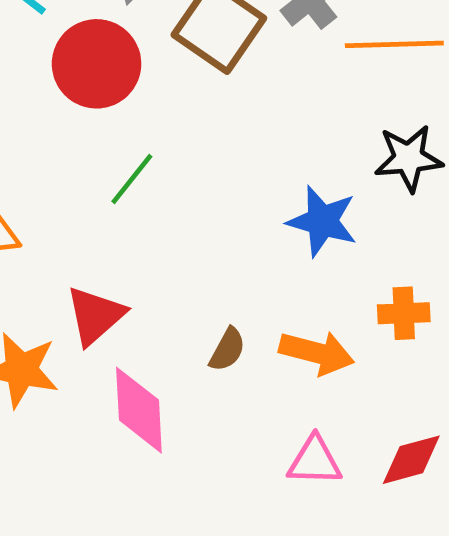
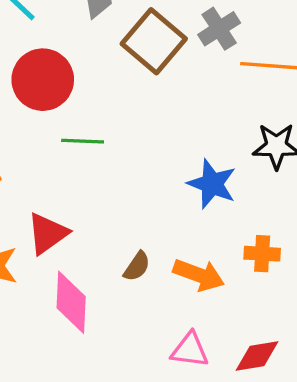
red circle: (97, 64) -> (43, 80), moved
green line: (132, 179) -> (83, 141), turned 48

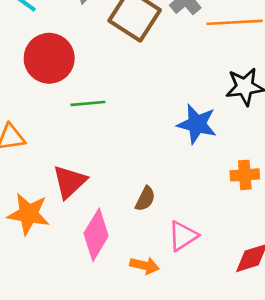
orange arrow: (199, 275) -> (145, 266), moved, size x0.7
pink diamond: (71, 302) -> (96, 235), turned 36
pink triangle: (190, 350) -> (183, 236), moved, turned -32

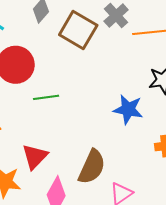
brown semicircle: (145, 199) -> (92, 167), size x1.8

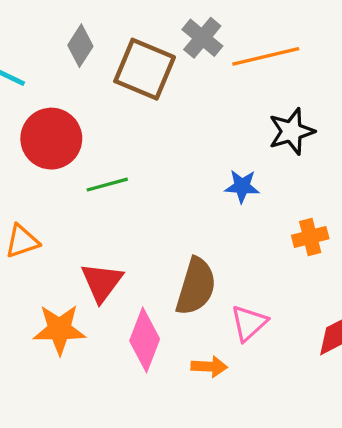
blue star: (128, 109) -> (242, 186), size x0.7

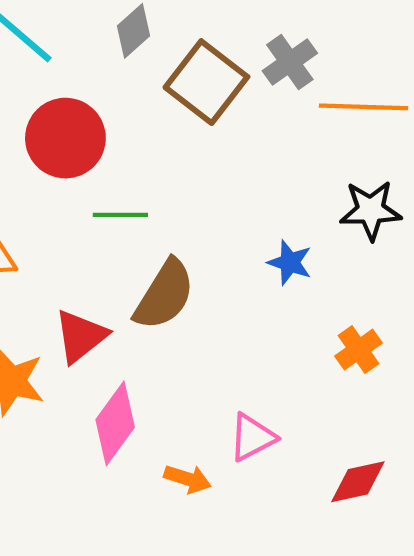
orange cross: (310, 237) -> (358, 350), turned -36
brown semicircle: (196, 286) -> (164, 295), moved

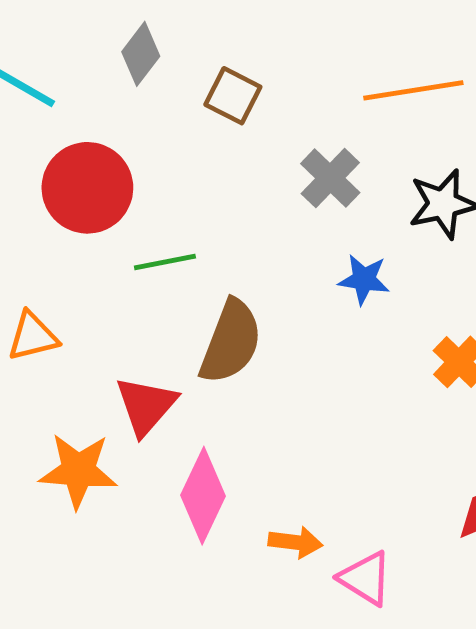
gray cross: (290, 62) -> (330, 178), moved
brown square: (206, 82) -> (233, 96), size x0.6
pink triangle: (252, 437) -> (365, 578), moved, turned -50

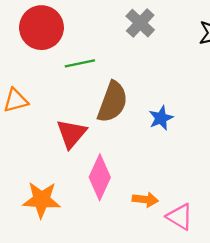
gray cross: (330, 178) -> (140, 23), moved
blue star: (364, 279) -> (161, 118), moved, turned -30
orange star: (78, 471) -> (41, 200), moved

